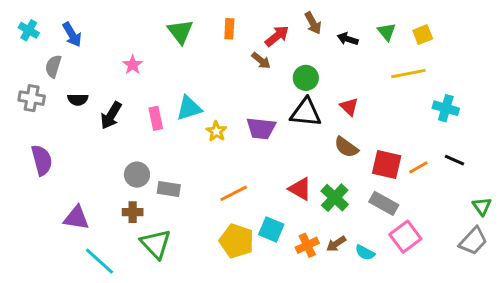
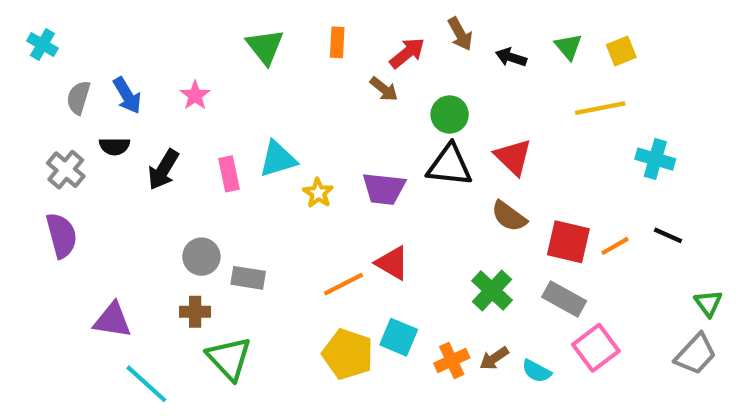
blue arrow: (72, 35) -> (127, 95), moved
gray cross: (32, 98) -> (66, 170), moved, turned 30
red triangle: (349, 107) -> (513, 157), size x1.4
red triangle: (300, 189) -> (392, 263), moved

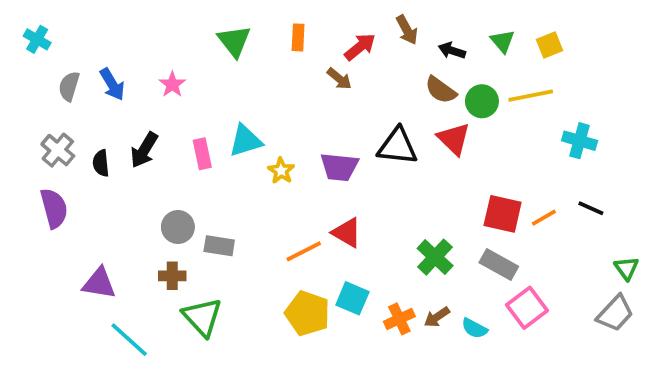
green circle: (450, 115) -> (482, 101), moved
black semicircle: (115, 146) -> (101, 163), moved, turned 84
brown semicircle: (509, 216) -> (441, 90), moved

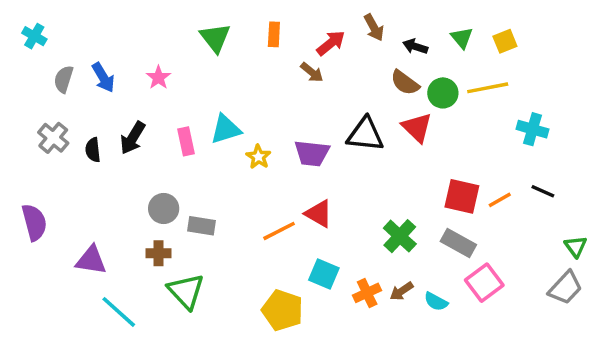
purple semicircle: (54, 208) -> (34, 222), moved
yellow pentagon: (307, 313) -> (283, 310), moved

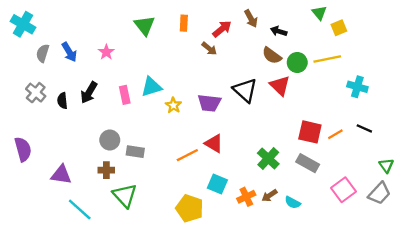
cyan cross: (34, 36) -> (23, 24), size x1.5
green triangle: (462, 38) -> (319, 13), moved
black triangle: (365, 134) -> (245, 90), turned 36
pink square: (484, 283) -> (344, 190), moved

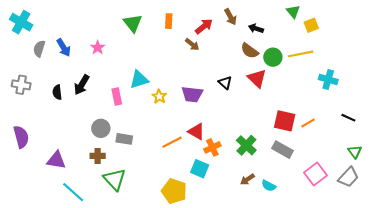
black triangle: (245, 90) -> (225, 83), size x0.6
gray cross: (36, 93) -> (21, 85), moved, turned -30
pink rectangle: (125, 95) -> (117, 96), moved
black line: (364, 128) -> (348, 118), moved
orange cross: (246, 197) -> (212, 147), moved

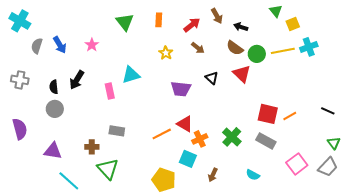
brown arrow: (192, 44) -> (198, 48), moved
cyan cross: (328, 79) -> (309, 47), moved, turned -36
yellow star: (159, 96) -> (166, 53), moved
gray circle: (101, 128) -> (55, 109), moved
brown arrow: (247, 179) -> (213, 175), moved, turned -32

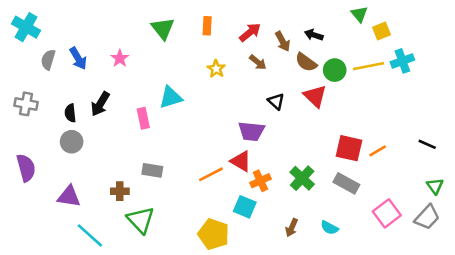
brown arrow: (217, 16) -> (283, 41), moved
purple trapezoid: (181, 89) -> (251, 131), moved
brown arrow: (213, 175) -> (292, 228), moved

